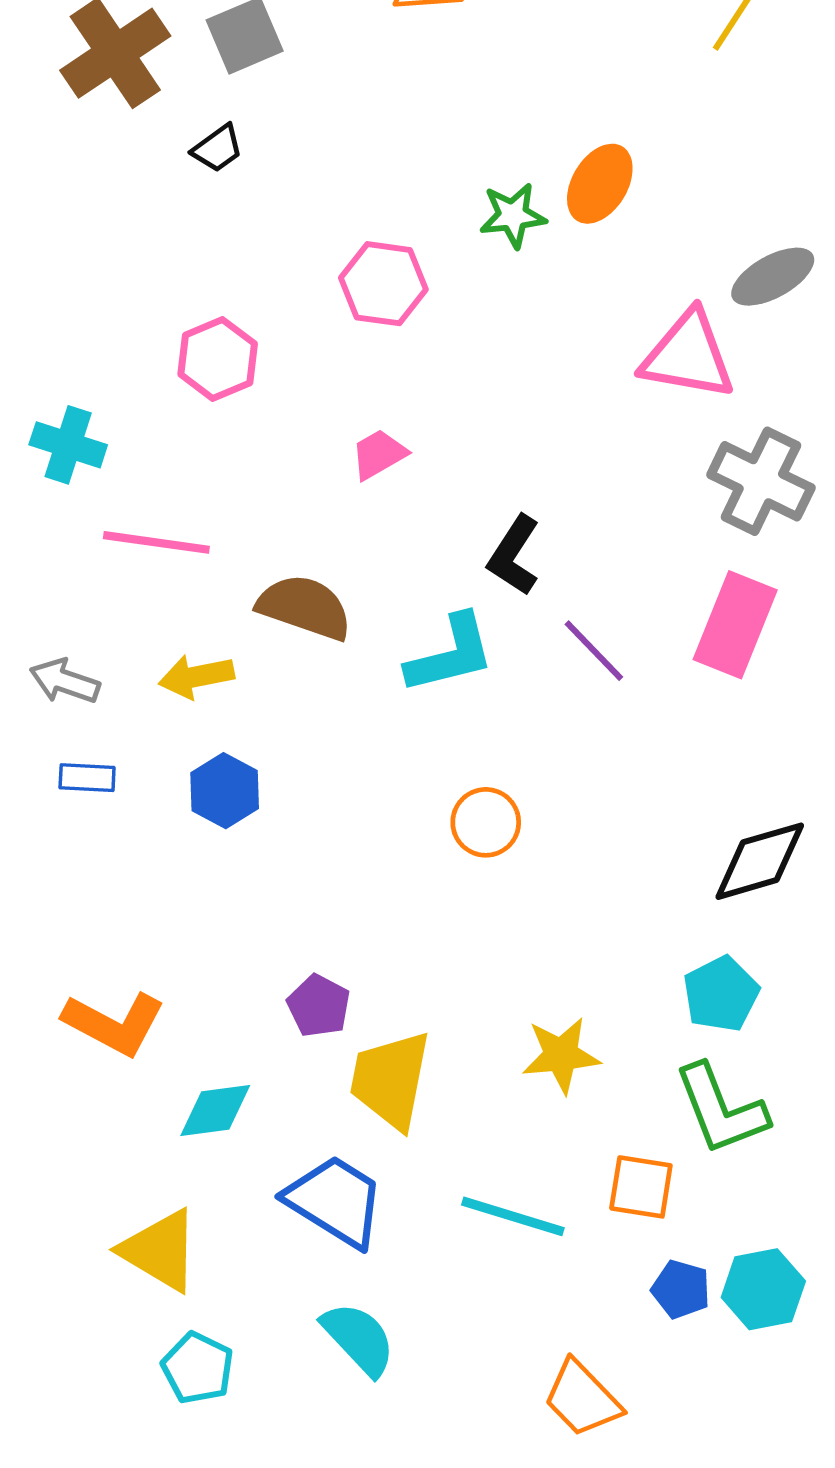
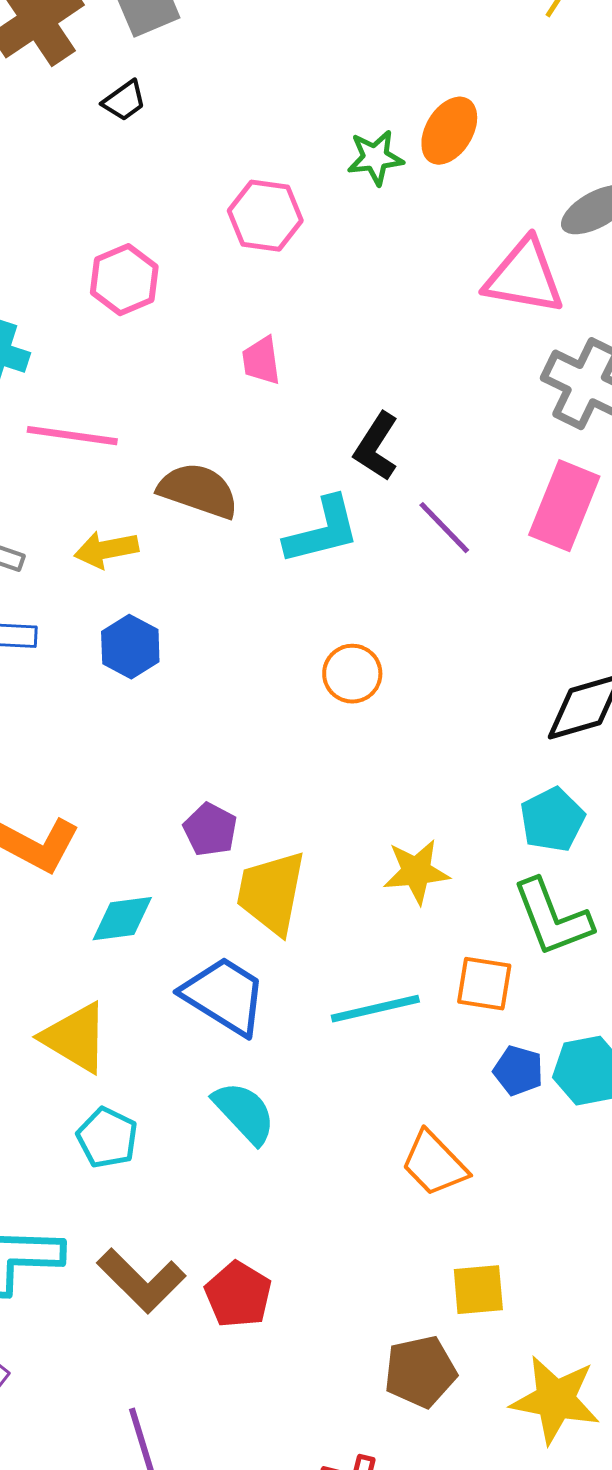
pink trapezoid: (379, 454) -> (261, 361), turned -68
cyan line: (513, 1216) -> (375, 1009), turned -30

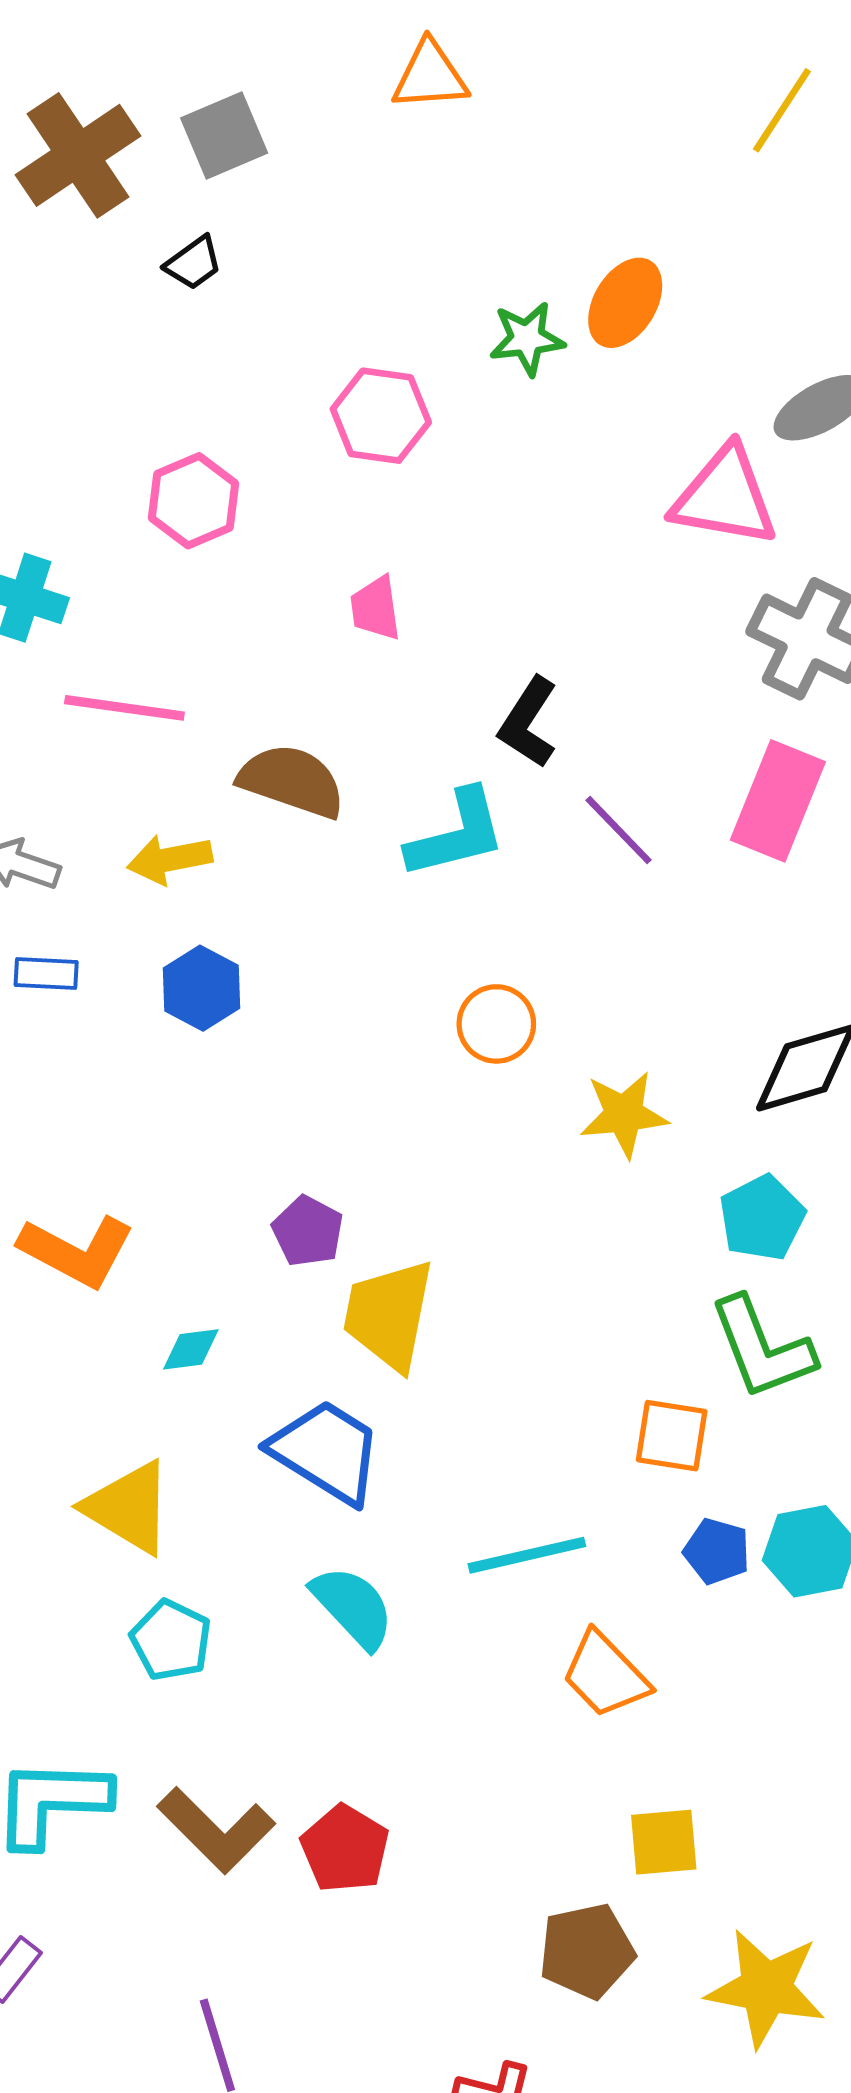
yellow star: (416, 872) -> (624, 1114), moved
cyan diamond: (122, 919) -> (191, 1349), size x0.7
cyan line: (375, 1009) -> (527, 1555), moved

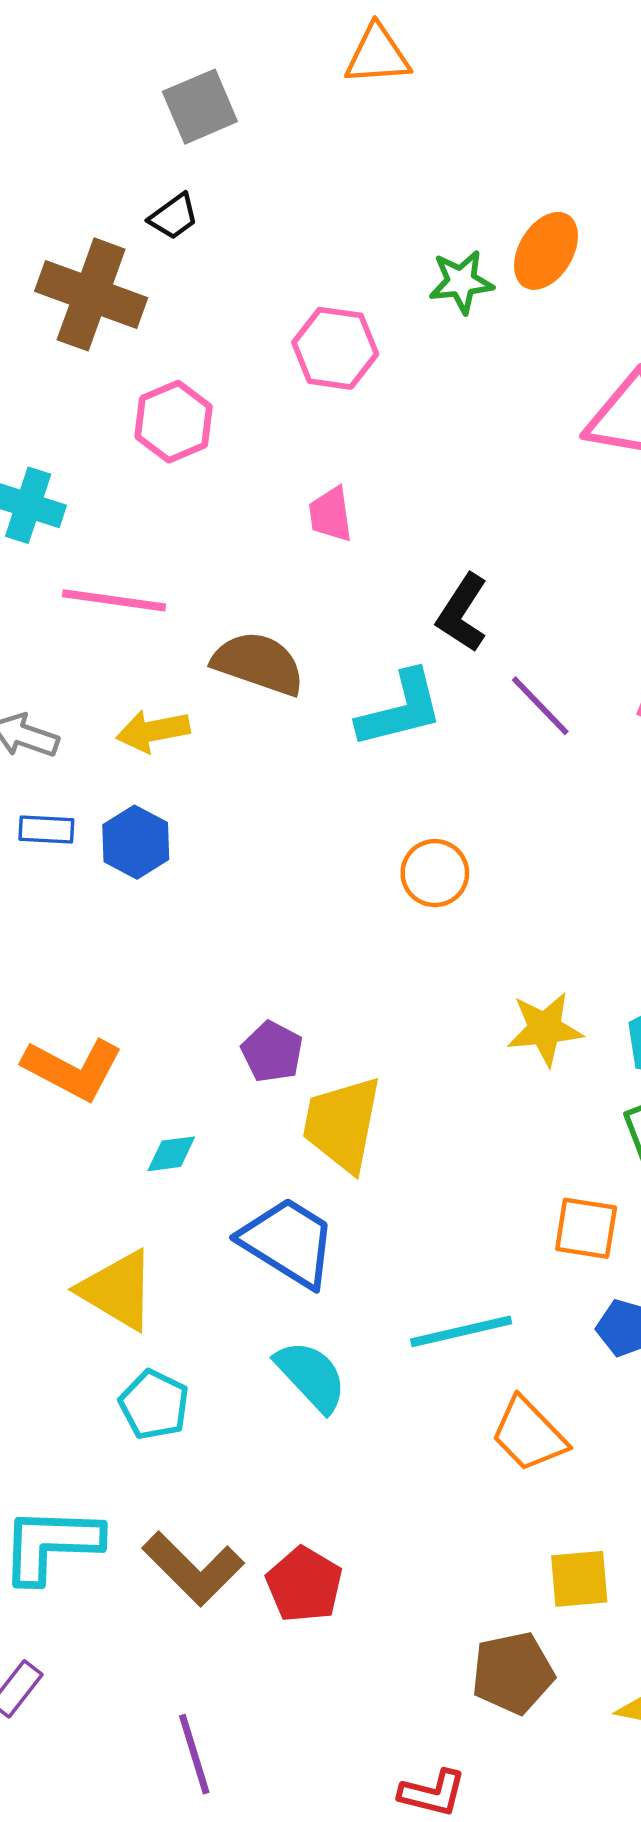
brown cross: (78, 155) -> (91, 294), moved, turned -36
blue hexagon: (202, 988) -> (136, 842), moved
yellow star: (624, 1114) -> (545, 1029), moved

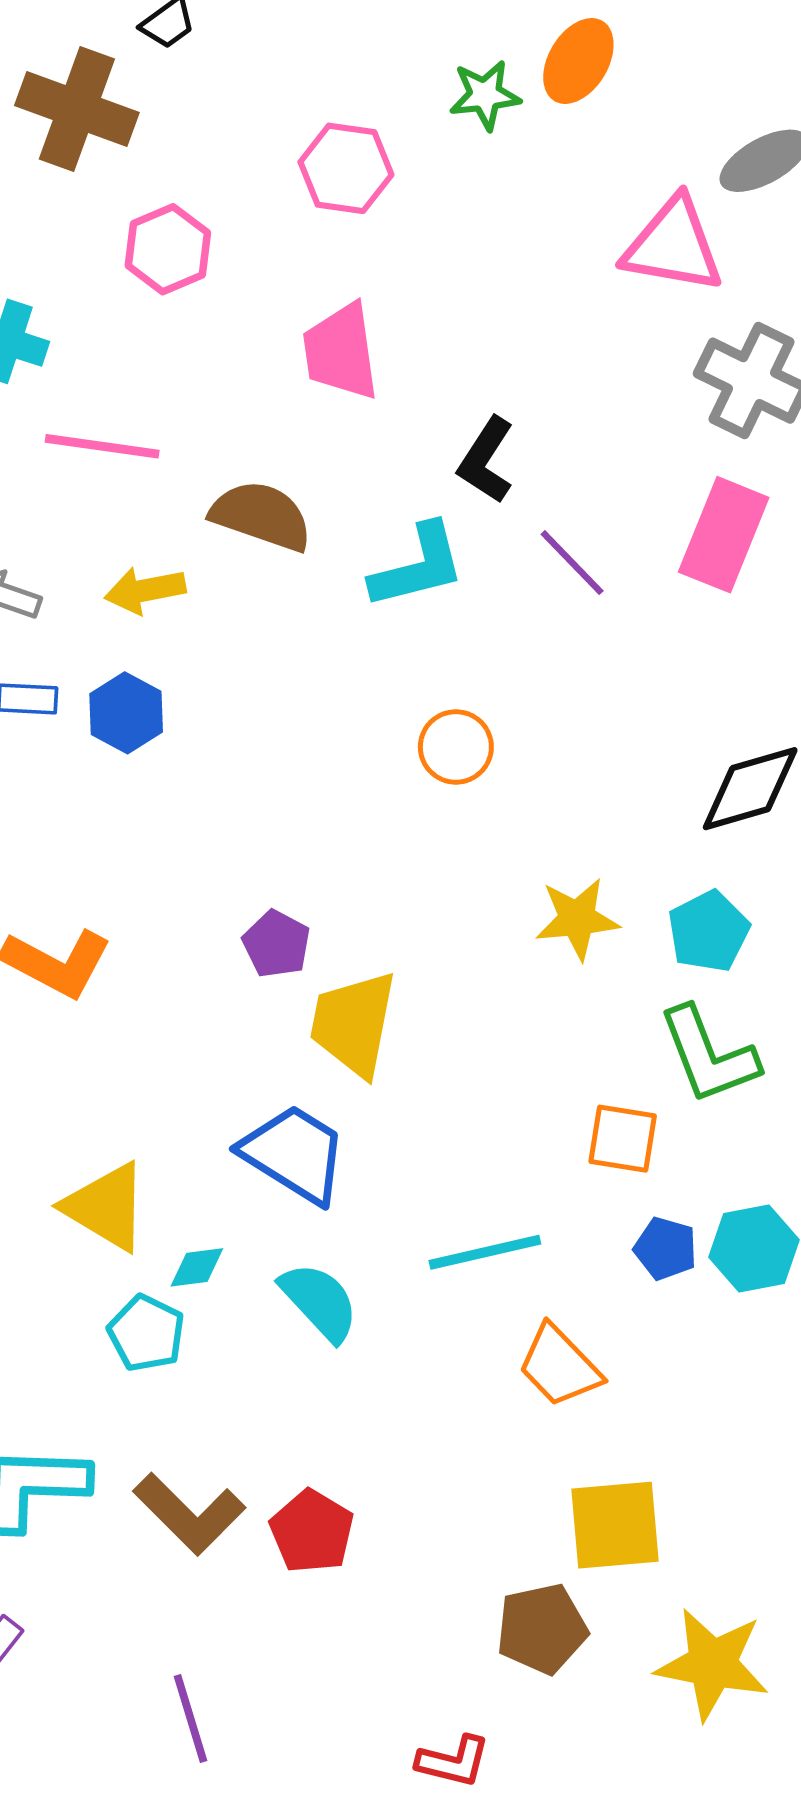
pink trapezoid: (331, 514) -> (341, 352), size x1.6
cyan diamond: (171, 1154) -> (197, 1267), moved
yellow square: (579, 1579) -> (615, 1525), size x1.4

